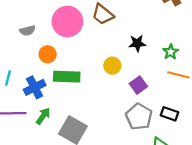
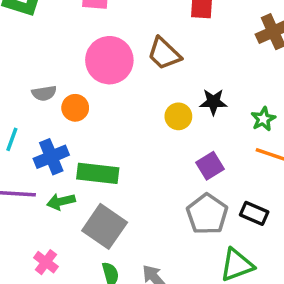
gray semicircle: (27, 31) -> (44, 93), moved
yellow circle: (112, 66) -> (178, 116), moved
green rectangle: (67, 77) -> (98, 173), moved
green arrow: (43, 116) -> (61, 202), turned -144

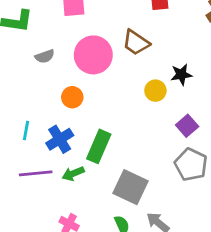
gray semicircle: (44, 93) -> (45, 56), moved
green rectangle: (98, 173) -> (99, 146), turned -64
gray square: (105, 226) -> (131, 187), moved

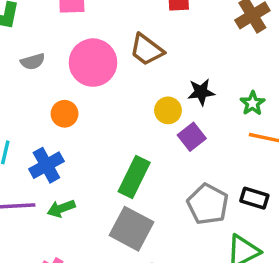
purple square: (187, 126) -> (192, 137), moved
green rectangle: (99, 146) -> (134, 177), moved

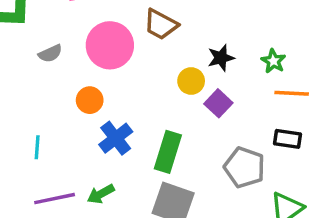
blue cross: (46, 165) -> (116, 138), moved
black rectangle: (254, 198) -> (288, 139), moved

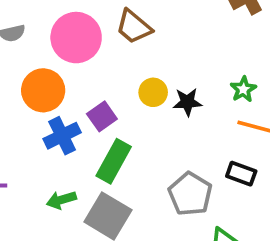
black star: (221, 58) -> (187, 102), moved
orange circle: (90, 100) -> (43, 90), size x1.5
purple square: (218, 103) -> (102, 116), moved
green arrow: (101, 194) -> (61, 200), moved

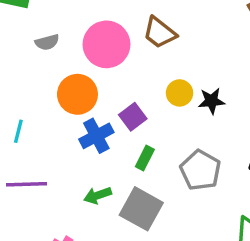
green rectangle: (114, 161) -> (145, 158), size x0.6
gray pentagon: (190, 194) -> (200, 170), moved

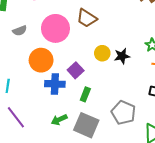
blue cross: (96, 136) -> (55, 84), turned 36
gray pentagon: (200, 170) -> (123, 113), moved
purple line: (27, 184) -> (16, 117), turned 60

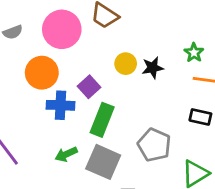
green rectangle: (85, 94) -> (102, 120), size x1.6

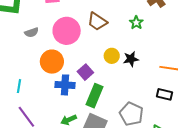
green star: (194, 53) -> (136, 23), moved

